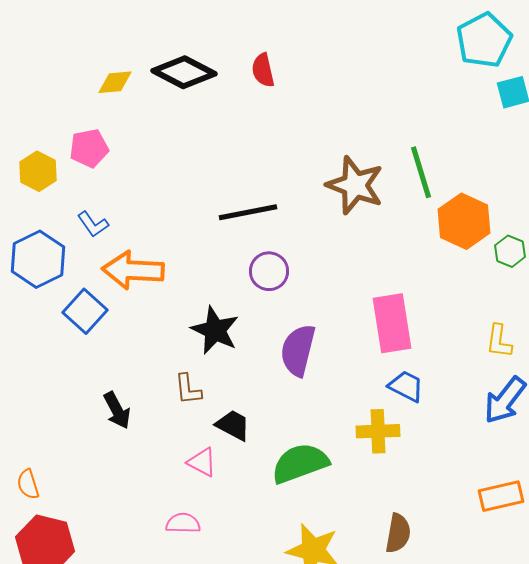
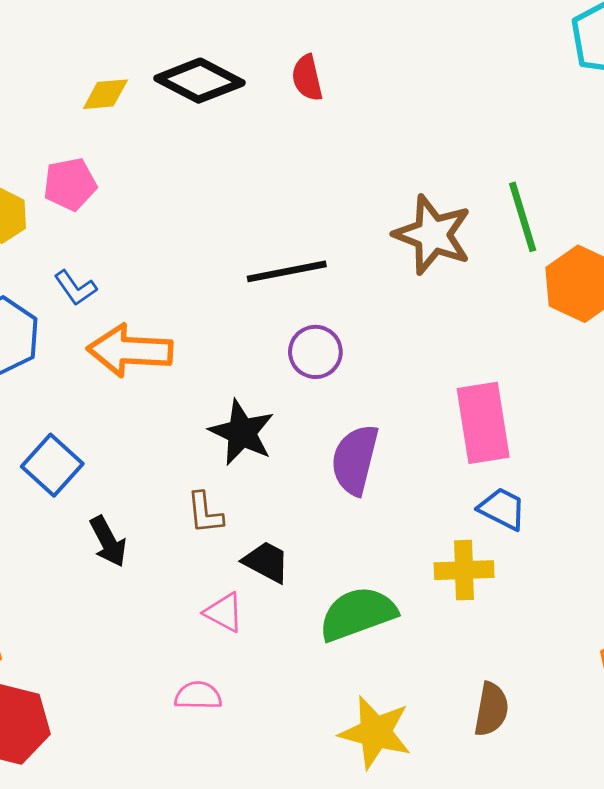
blue square: (85, 311) -> (52, 465), moved

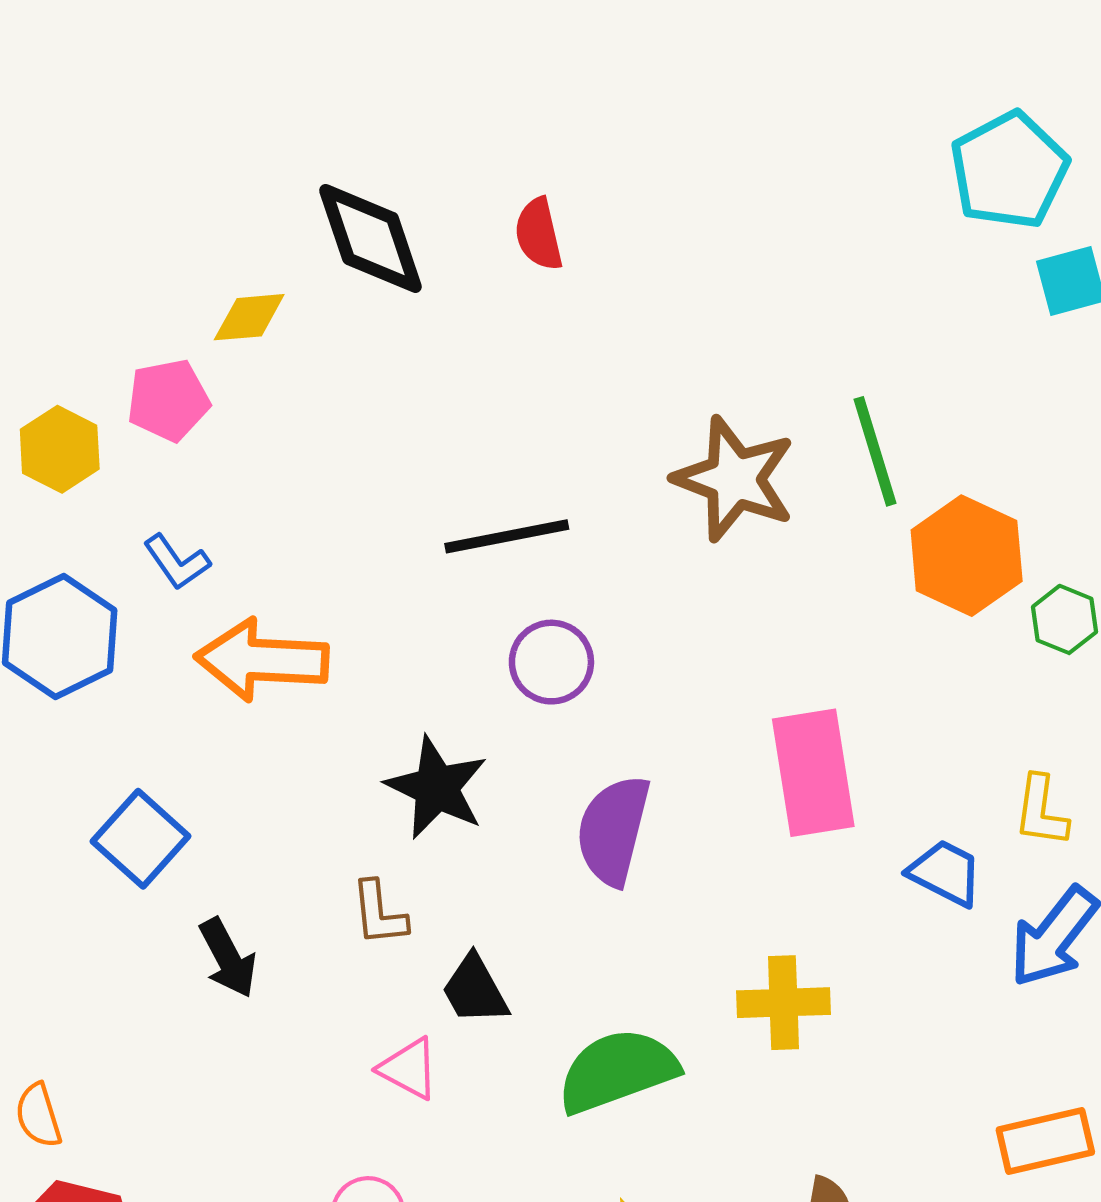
black diamond: (199, 81) -> (370, 238), turned 44
yellow diamond: (105, 94) -> (249, 317), moved
blue trapezoid: (502, 509) -> (945, 873), moved
black trapezoid: (266, 562) -> (475, 990), turned -147

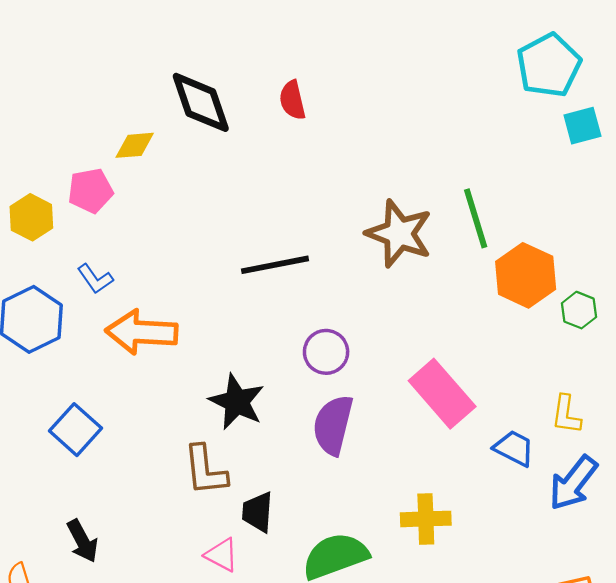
purple circle: (551, 662) -> (326, 352), moved
pink rectangle: (813, 773) -> (442, 394), turned -32
brown L-shape: (379, 913) -> (205, 470), size x1.4
black arrow: (228, 958) -> (82, 541), moved
black trapezoid: (475, 990) -> (258, 512), turned 33

